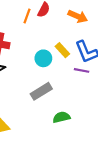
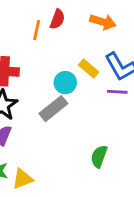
gray rectangle: (41, 91) -> (53, 109), moved
green semicircle: (61, 117) -> (99, 156), turned -49

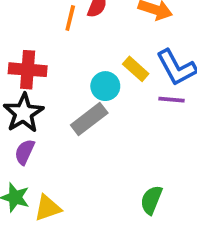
green semicircle: (99, 156) -> (151, 200), moved

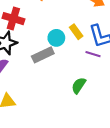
green semicircle: (151, 200) -> (79, 85), moved

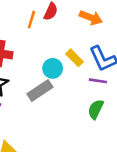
green semicircle: (79, 85) -> (96, 109), moved

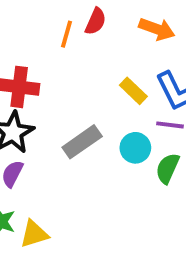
cyan circle: (53, 68) -> (135, 148), moved

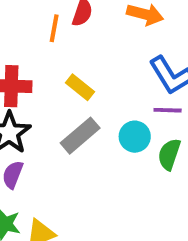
yellow rectangle: (133, 91) -> (80, 87), moved

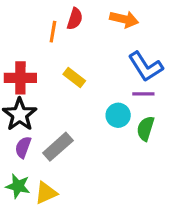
gray rectangle: (80, 136) -> (58, 147), moved

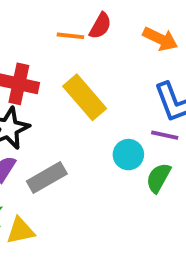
orange line: (53, 32) -> (70, 36), turned 75
yellow rectangle: (74, 78) -> (85, 97), size x1.6

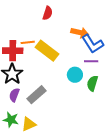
orange line: (70, 36) -> (28, 42), moved
orange arrow: (160, 39) -> (80, 33), moved

